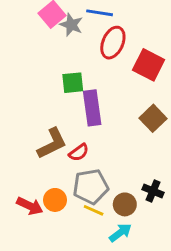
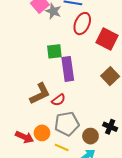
yellow line: (94, 210) -> (62, 147), moved

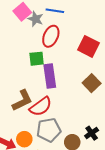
red ellipse: (82, 24) -> (51, 36), moved
red semicircle: (58, 100) -> (41, 107), size x1.6
black cross: (110, 127) -> (92, 133), turned 32

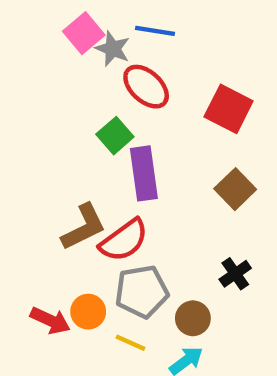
red ellipse: (51, 36) -> (146, 87), turned -70
green square: (37, 59) -> (115, 136), turned -35
black cross: (92, 133) -> (235, 274), moved

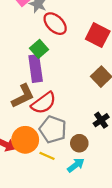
purple rectangle: (144, 173) -> (36, 68), moved
gray pentagon: (142, 292) -> (53, 129), turned 30
orange circle: (88, 312) -> (25, 140), size x1.5

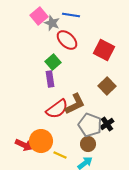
purple rectangle: (36, 68) -> (50, 79), size x0.7
brown L-shape: (23, 96) -> (75, 104), moved
gray pentagon: (53, 129) -> (90, 125), moved

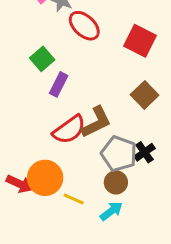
green square: (53, 62) -> (42, 59), moved
purple rectangle: (50, 79) -> (59, 84), turned 35

